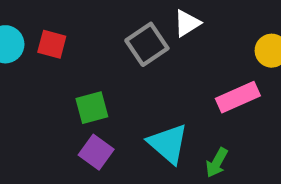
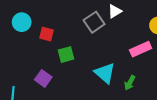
red square: (52, 44) -> (47, 34), moved
purple square: (96, 152) -> (43, 78), moved

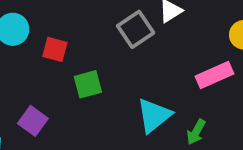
cyan triangle: (105, 73) -> (154, 115), turned 40
purple square: (43, 78) -> (33, 121), moved

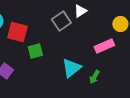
red square: (55, 49) -> (17, 32), size x1.5

